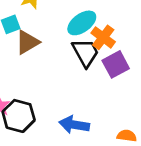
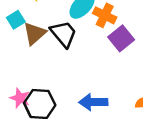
black trapezoid: (85, 53) -> (63, 34), moved

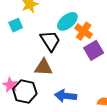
brown triangle: (35, 33) -> (43, 67), moved, turned 36

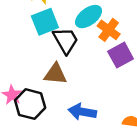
cyan square: (16, 25) -> (45, 22), moved, size x1.5

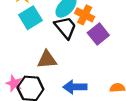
black trapezoid: (66, 40) -> (66, 27), moved

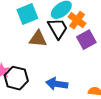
brown triangle: (47, 60) -> (38, 39), moved

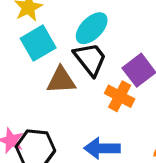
orange cross: (77, 20) -> (120, 96), moved

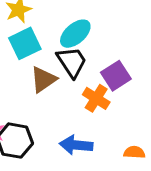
brown triangle: (61, 80) -> (43, 79), turned -36

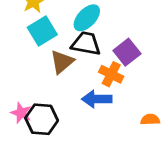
black trapezoid: (72, 62) -> (86, 44), turned -40
blue arrow: (76, 145) -> (97, 99), moved

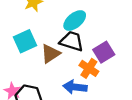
cyan square: (42, 31) -> (25, 41), moved

